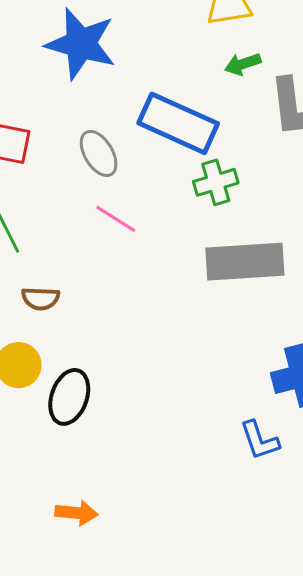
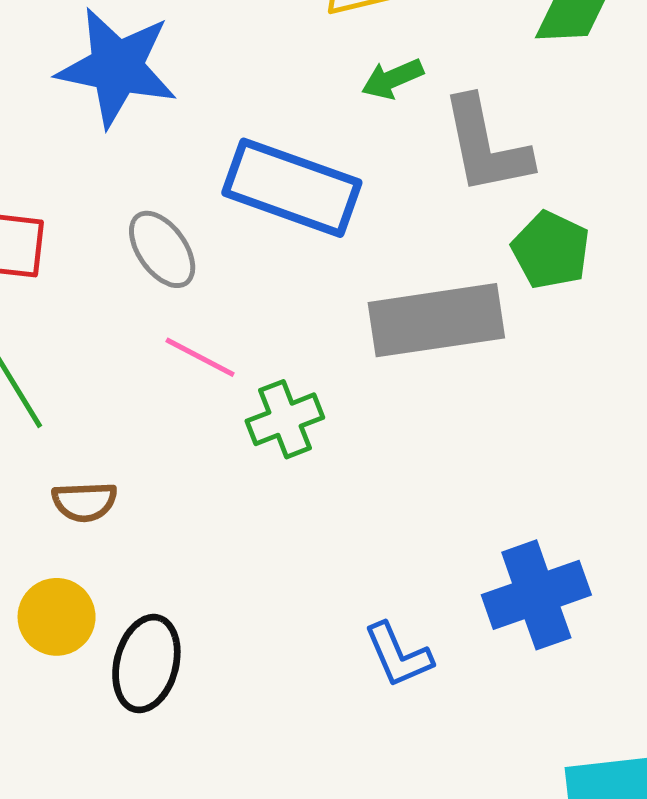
green cross: (216, 182) -> (285, 419), moved
gray rectangle: (245, 262) -> (436, 320), moved
blue L-shape: (260, 440) -> (398, 655), moved

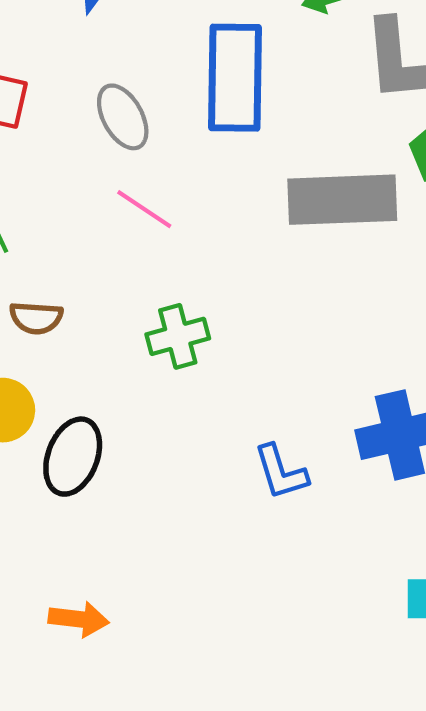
blue rectangle: (292, 188) -> (235, 78), turned 65
green cross: (285, 419) -> (178, 336), moved

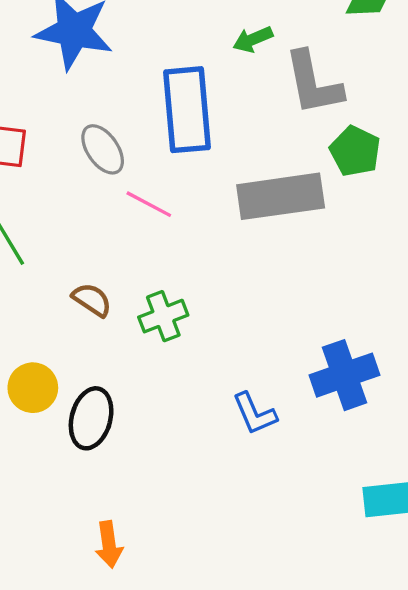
pink line: (144, 209) -> (149, 204), moved
brown semicircle: (36, 318) -> (92, 300), moved, turned -144
orange arrow: (79, 619) -> (109, 544), turned 81

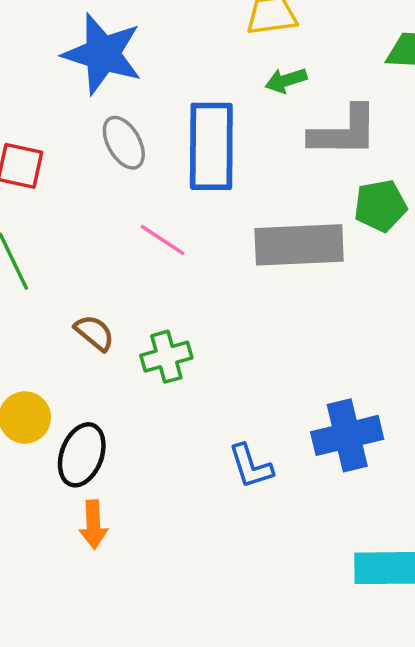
gray L-shape: (313, 83) -> (344, 132), turned -84
gray ellipse: (103, 149) -> (124, 143), moved
green pentagon: (355, 151) -> (380, 206), turned 30
orange arrow: (109, 544) -> (93, 524), moved

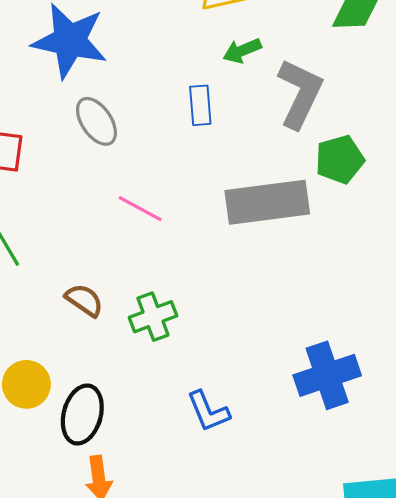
gray L-shape: (344, 132) -> (300, 94), turned -60
blue rectangle: (211, 146) -> (200, 105), moved, size x0.5
blue L-shape: (251, 466) -> (208, 411), moved

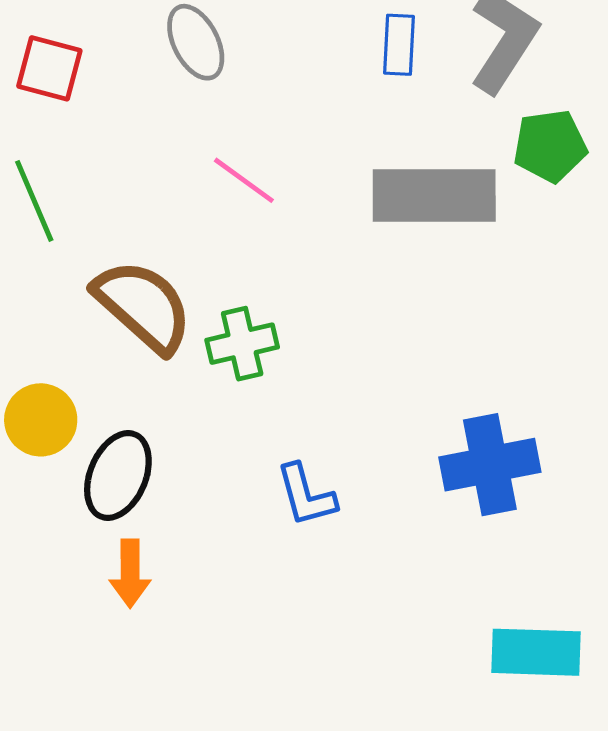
blue rectangle: (200, 105) -> (399, 45), moved
brown semicircle: (84, 300) -> (143, 306), size x1.8

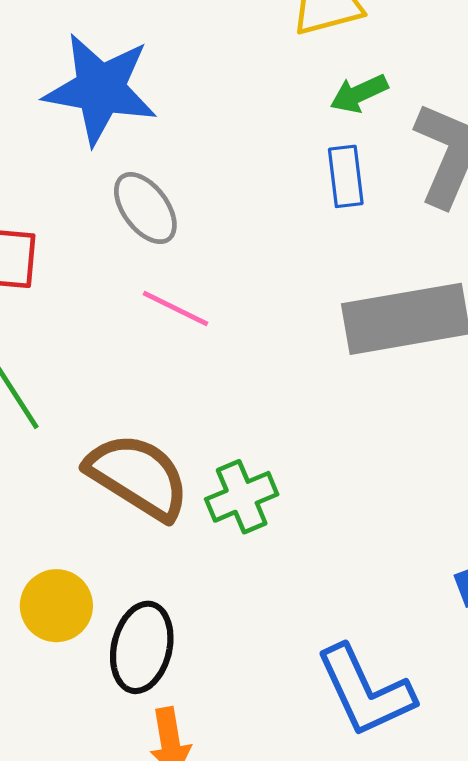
pink line: (244, 180) -> (175, 309), moved
blue L-shape: (306, 495) -> (365, 691), moved, size x1.5

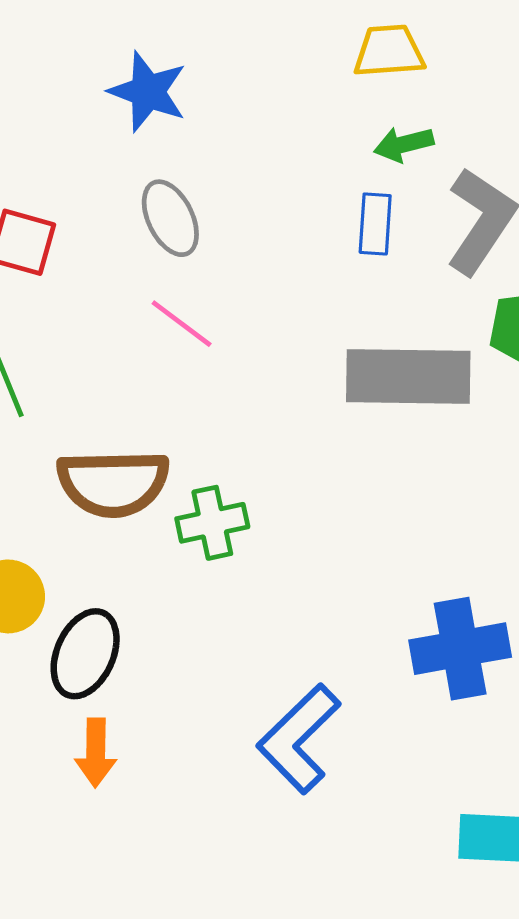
blue star: (100, 89) -> (148, 92), size x0.7
brown semicircle: (138, 476) -> (113, 483), turned 136
blue L-shape: (365, 691) -> (299, 739), turned 60

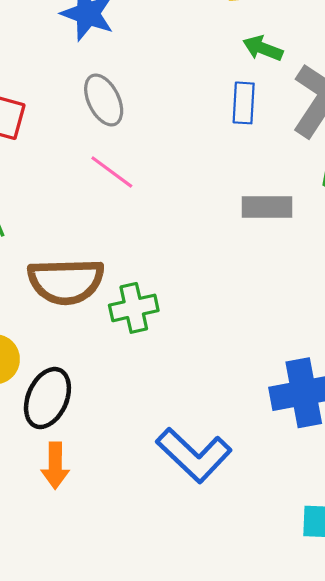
green arrow: (404, 144) -> (263, 48), turned 36
gray rectangle: (408, 377) -> (267, 207), size x0.6
blue L-shape: (299, 739) -> (194, 455), turned -92

